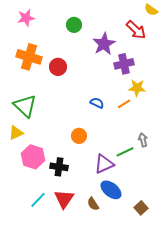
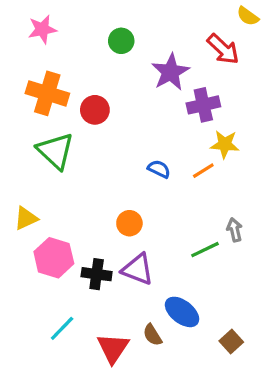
green triangle: (25, 106) -> (55, 151), moved
purple triangle: (104, 164) -> (138, 269), moved, turned 45
red triangle: (64, 199) -> (113, 348), moved

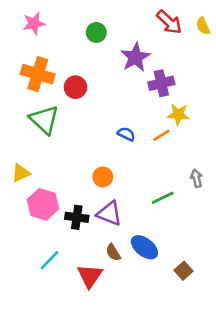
yellow semicircle: (248, 16) -> (203, 26), moved, turned 30
red arrow: (223, 49) -> (169, 22), moved
gray arrow: (235, 230) -> (197, 178), moved
brown semicircle: (152, 335) -> (113, 252), moved

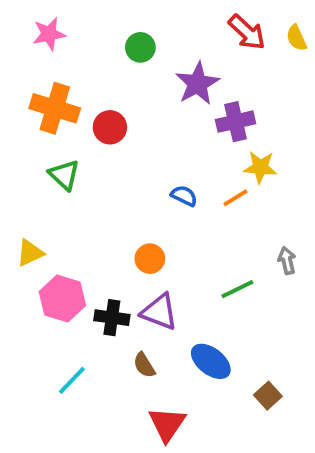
green triangle: (44, 120) -> (64, 175), size x0.7
brown semicircle: (113, 252) -> (144, 365), moved
red triangle: (90, 276) -> (167, 424), moved

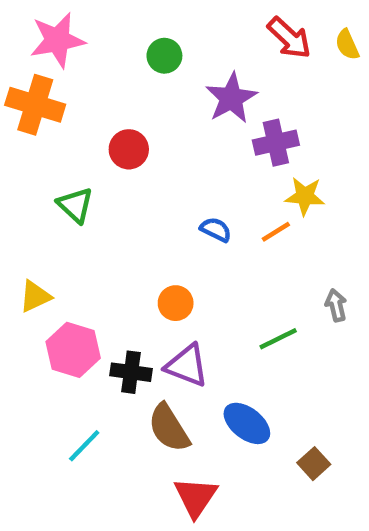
pink star: (49, 34) -> (57, 40), size x1.4
orange cross: (55, 108) -> (35, 105), moved
brown semicircle: (144, 365) -> (169, 428), size x1.6

